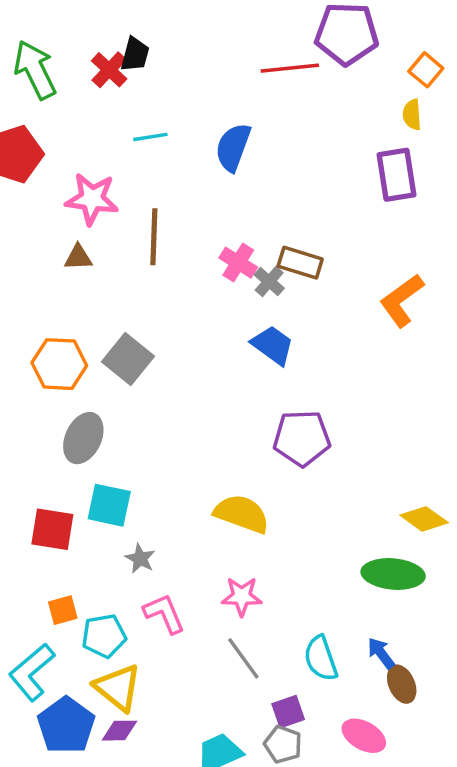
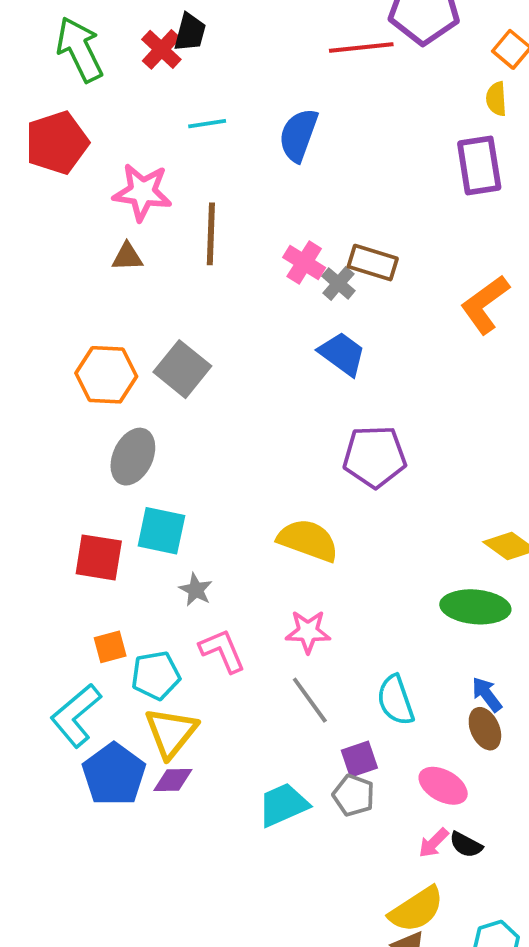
blue arrow: (381, 653) -> (487, 694), moved
yellow triangle: (118, 688) -> (171, 732), turned 30

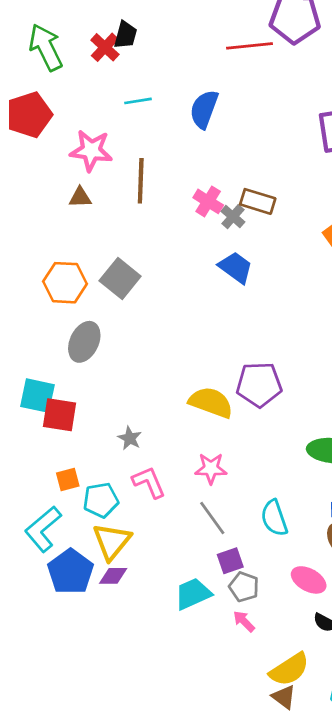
purple pentagon: (375, 457) -> (259, 385), moved
cyan square: (161, 531) -> (37, 396), moved
purple square: (359, 759) -> (230, 561), moved
pink arrow: (434, 843) -> (244, 621), moved, turned 90

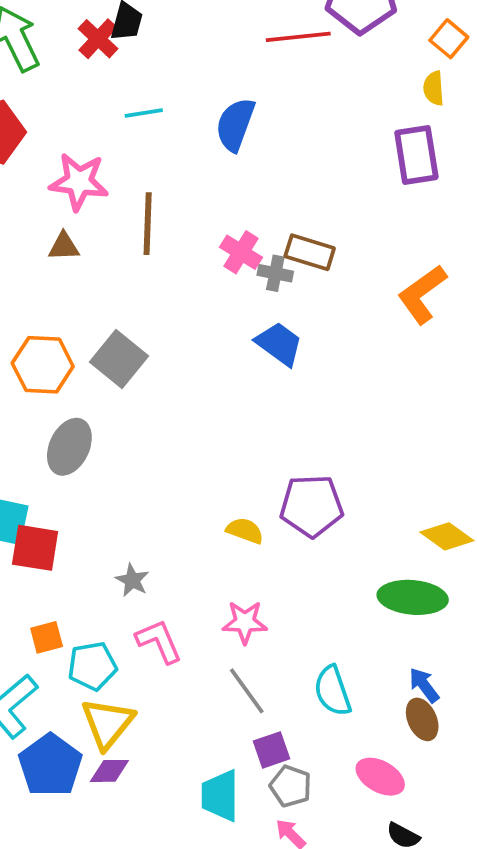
gray cross: (233, 217) -> (275, 273), turned -30
yellow semicircle: (211, 402) -> (245, 531), size x0.6
cyan trapezoid: (193, 594) -> (220, 796), turned -66

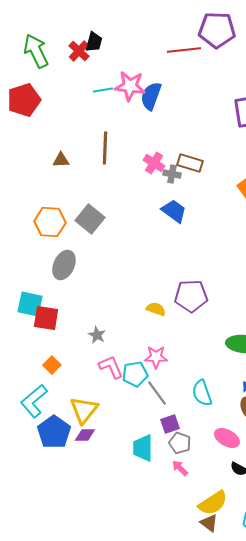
pink star: (79, 182) -> (130, 86), moved
orange square: (47, 637) -> (52, 365), turned -30
cyan pentagon: (92, 666) -> (135, 374), moved

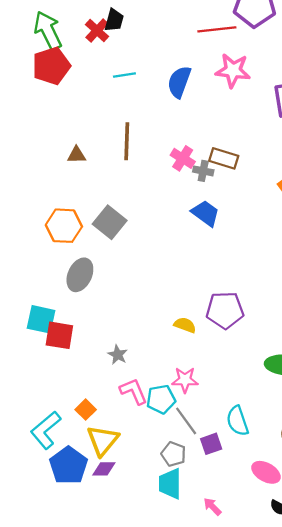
pink star: (130, 86) -> (233, 70), moved
red pentagon: (24, 100) -> (51, 66), moved
orange square: (52, 365) -> (86, 410), moved
purple square: (170, 424) -> (211, 444), moved
gray pentagon: (180, 443) -> (174, 454), moved

